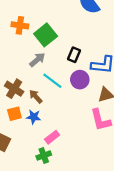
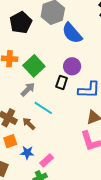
purple circle: (80, 80) -> (72, 66), moved
blue star: (34, 117) -> (27, 153), moved

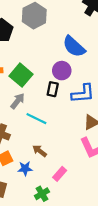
blue semicircle: (72, 33) -> (74, 47), moved
brown arrow: (29, 124) -> (40, 151), moved
pink rectangle: (47, 160) -> (60, 174), moved

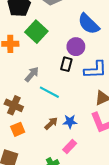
green square: (21, 75) -> (36, 32), moved
brown arrow: (40, 151) -> (51, 123), turned 96
blue star: (25, 168) -> (70, 122), moved

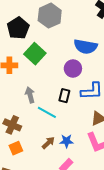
blue semicircle: (89, 24) -> (85, 47), turned -35
black rectangle: (66, 64) -> (64, 96), moved
gray arrow: (32, 74) -> (30, 95), turned -56

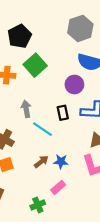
gray hexagon: (50, 16) -> (80, 28), moved
black rectangle: (64, 96) -> (63, 113), turned -32

